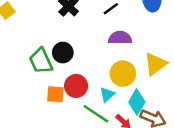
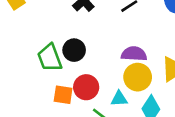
purple semicircle: (120, 38) -> (134, 54), moved
cyan triangle: (107, 95) -> (119, 99), turned 35

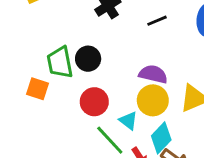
orange square: (63, 95) -> (38, 89), moved
cyan triangle: (119, 99) -> (128, 121), turned 30

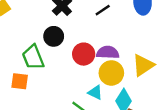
black circle: (88, 59) -> (54, 36), moved
red circle: (94, 102) -> (84, 54), moved

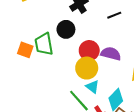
yellow circle: (111, 73) -> (87, 68), moved
orange square: (20, 81) -> (25, 50), moved

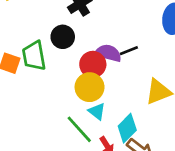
black line: (114, 15) -> (129, 51), moved
purple semicircle: (111, 54) -> (108, 53), moved

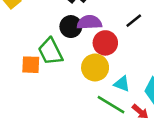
purple semicircle: (108, 53) -> (89, 22), moved
yellow circle: (90, 87) -> (95, 68), moved

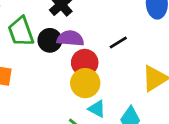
green trapezoid: (50, 51) -> (21, 32), moved
yellow circle: (95, 68) -> (85, 83), moved

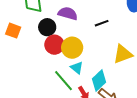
black circle: (50, 40) -> (47, 27), moved
red circle: (85, 63) -> (54, 45), moved

